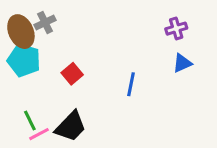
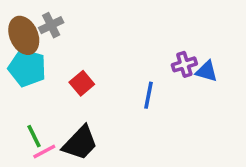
purple cross: (176, 29) -> (184, 64), moved
blue triangle: (182, 63) -> (207, 71), turned 40

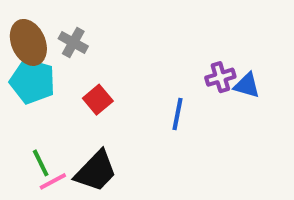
gray cross: (51, 25) -> (73, 42), moved, turned -35

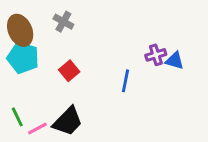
gray cross: (73, 42) -> (63, 22), moved
green line: (41, 163) -> (17, 117), moved

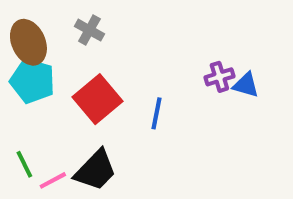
red square: (69, 71) -> (98, 99), size x1.6
blue line: (126, 81) -> (156, 113), moved

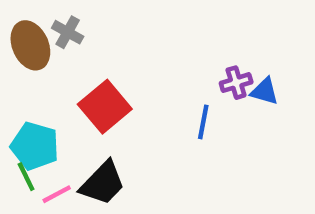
gray cross: (89, 30) -> (68, 32), moved
cyan pentagon: (33, 81) -> (35, 146), moved
blue line: (156, 113) -> (203, 122), moved

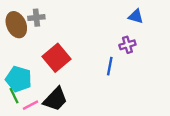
gray cross: (68, 32) -> (36, 18), turned -35
blue triangle: (265, 91) -> (136, 16), moved

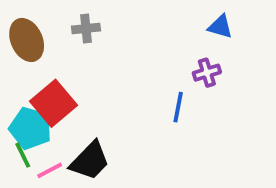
gray cross: (36, 18) -> (86, 28), moved
red square: (57, 58) -> (53, 103), moved

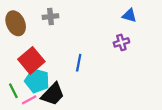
blue line: (178, 107) -> (79, 63), moved
cyan pentagon: (30, 128) -> (37, 81), moved

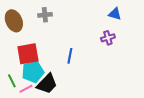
red square: (31, 60) -> (28, 54), turned 30
cyan pentagon: (37, 81) -> (33, 72), turned -30

